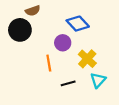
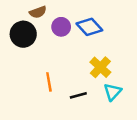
purple circle: (63, 43) -> (61, 27), moved
orange line: (49, 63) -> (49, 82), moved

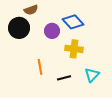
purple circle: (61, 27) -> (52, 31), moved
yellow cross: (100, 67) -> (74, 49), moved, turned -36

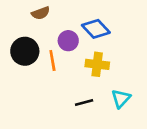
black circle: (19, 28) -> (25, 51), moved
orange line: (40, 67) -> (52, 60), moved

